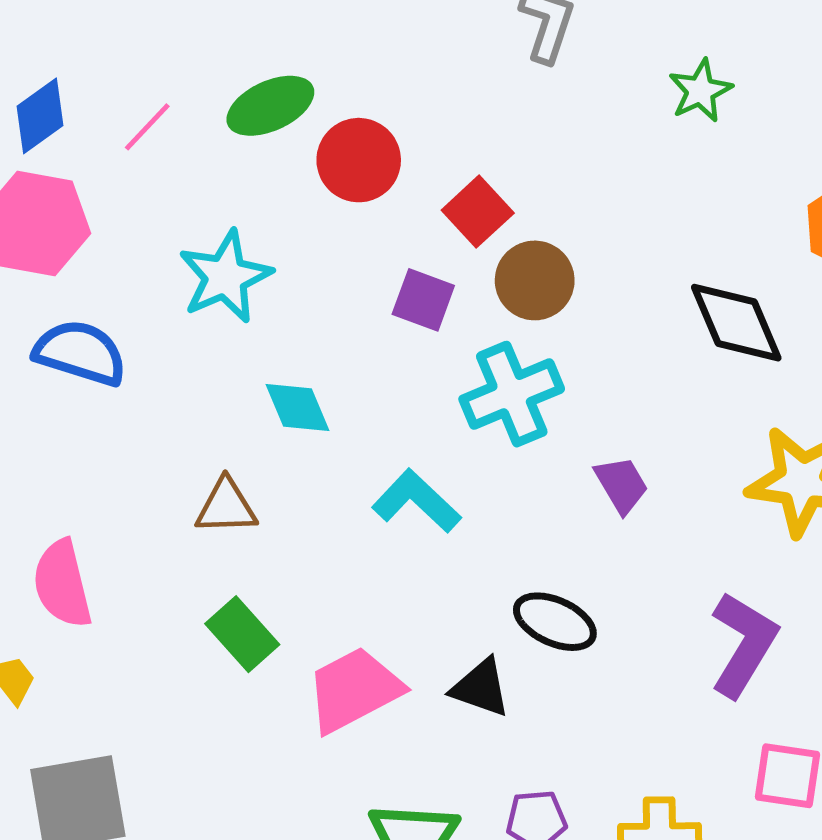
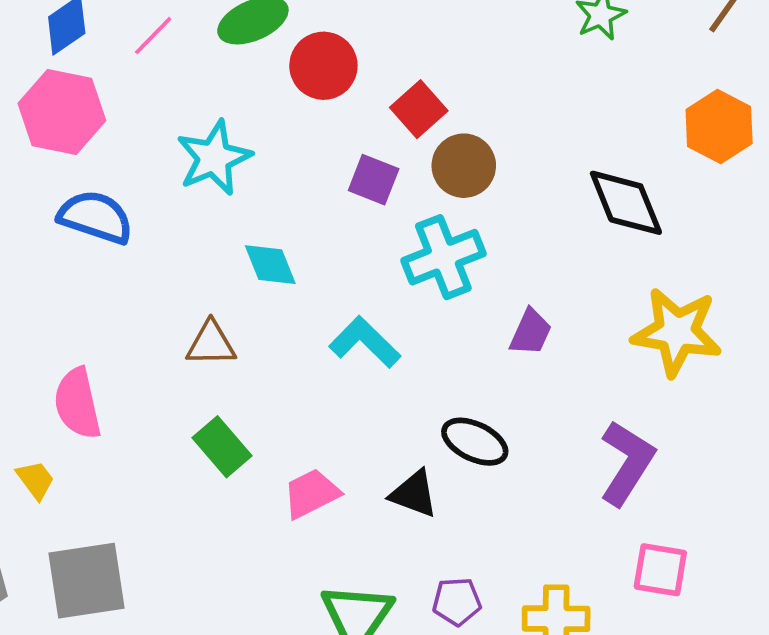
purple trapezoid: (621, 485) -> (531, 332), turned 54
pink trapezoid: (354, 690) -> (311, 494), size x0.7

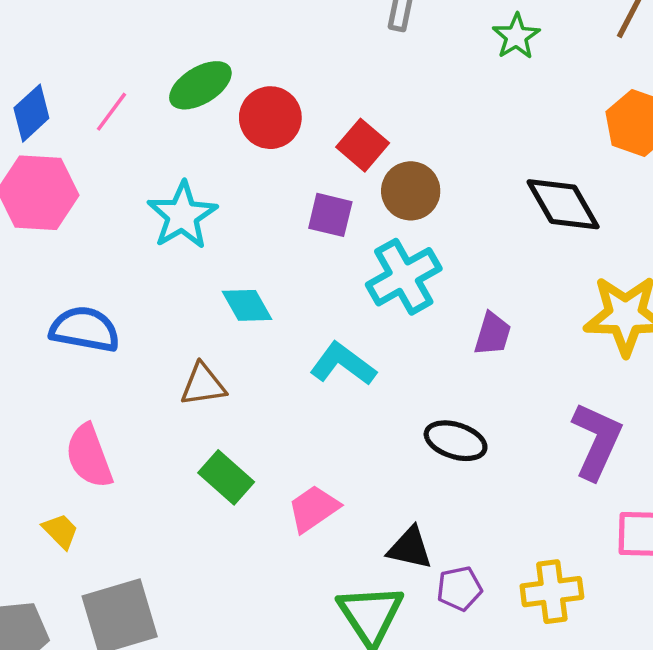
blue semicircle: (96, 217) -> (85, 329), moved
black triangle: (414, 494) -> (410, 548), moved

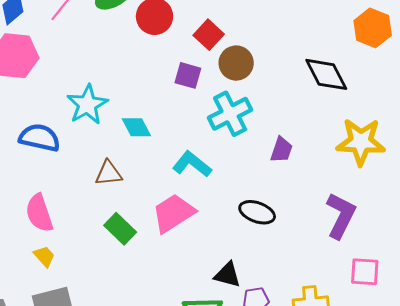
cyan star: (182, 215) -> (87, 105), moved
pink trapezoid: (313, 509) -> (173, 213), moved, size x1.4
yellow trapezoid: (60, 531) -> (44, 256), moved

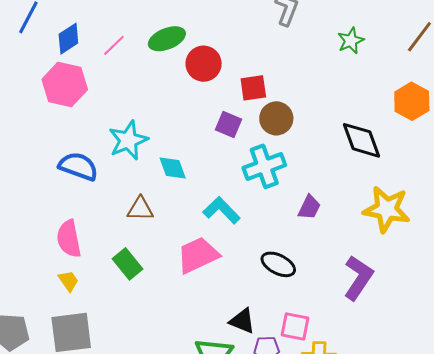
red square: (209, 35) -> (253, 88), turned 32
green rectangle: (120, 229) -> (128, 264), moved
pink square: (365, 272) -> (295, 326), moved

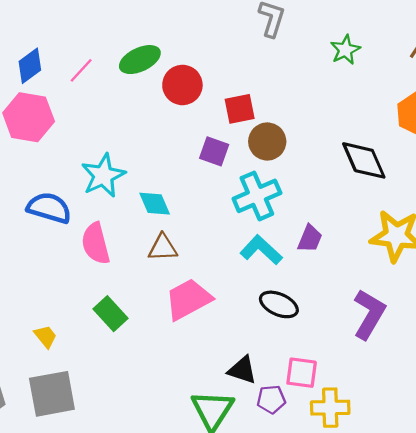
brown triangle: (140, 209) -> (163, 248), moved
cyan L-shape: (222, 210) -> (261, 250), moved
pink semicircle: (69, 239) -> (96, 243), moved

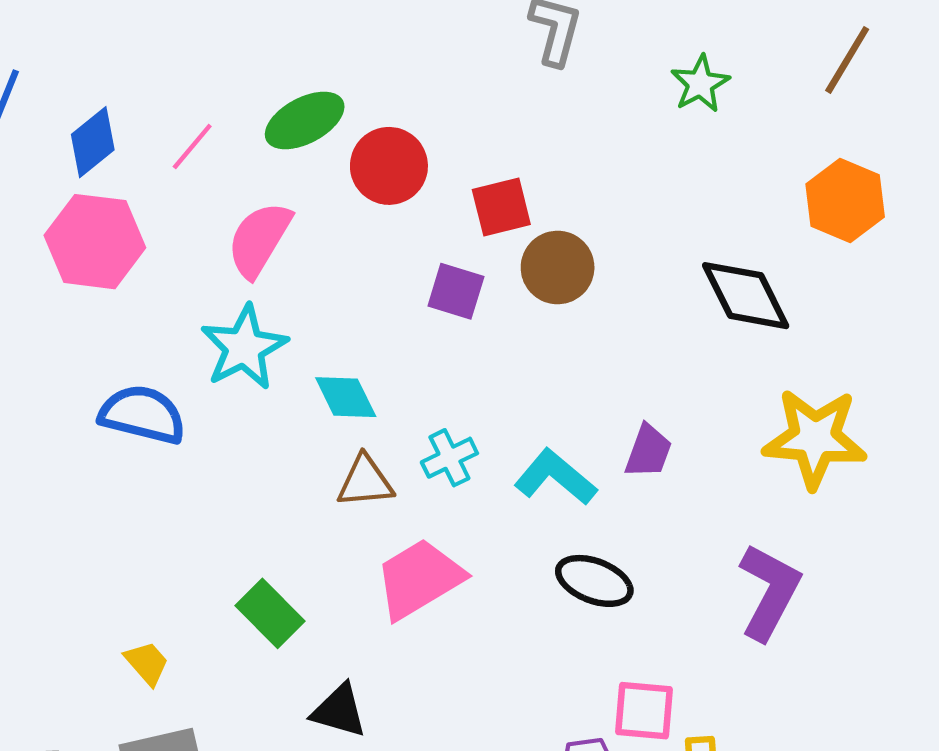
cyan cross: (257, 196) -> (449, 458), moved, size x0.6
pink semicircle: (96, 243) -> (259, 239), moved, turned 48
black triangle: (242, 370) -> (339, 711), moved

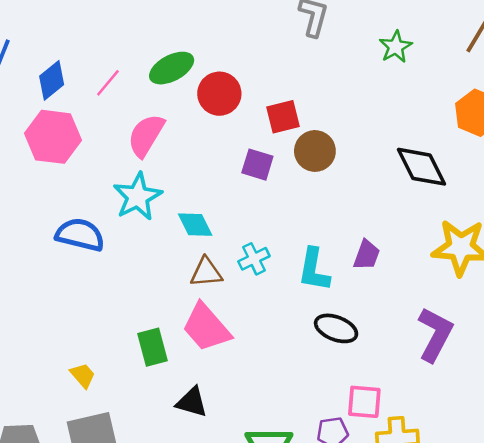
cyan L-shape: (555, 477) -> (314, 270), turned -120
pink trapezoid: (419, 579) -> (206, 327), moved, turned -100
green rectangle: (270, 613) -> (152, 347), turned 30

